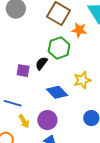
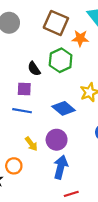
black semicircle: (41, 63) -> (34, 69), moved, turned -64
blue line: (13, 103) -> (22, 111), moved

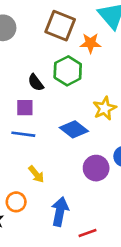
purple circle: (57, 140) -> (96, 168), moved
blue arrow: (61, 167) -> (60, 212), moved

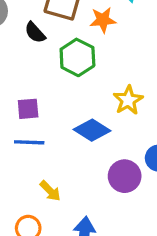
black semicircle: (36, 83) -> (35, 33), moved

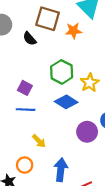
green hexagon: (77, 57) -> (62, 72), moved
purple square: (28, 109) -> (25, 88), turned 32

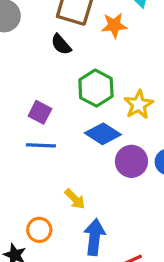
black semicircle: (30, 39) -> (61, 44), moved
purple circle: (87, 132) -> (131, 161), moved
yellow arrow: (39, 141) -> (75, 199), moved

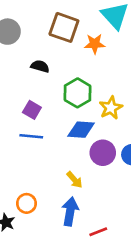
black semicircle: (61, 44) -> (40, 66), moved, turned 144
blue diamond: (103, 134) -> (81, 130), turned -32
yellow arrow: (75, 199) -> (75, 180), moved

